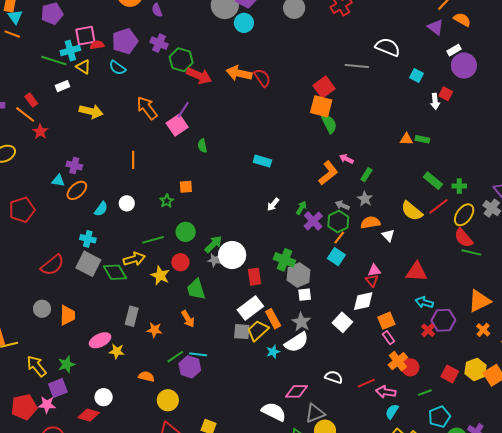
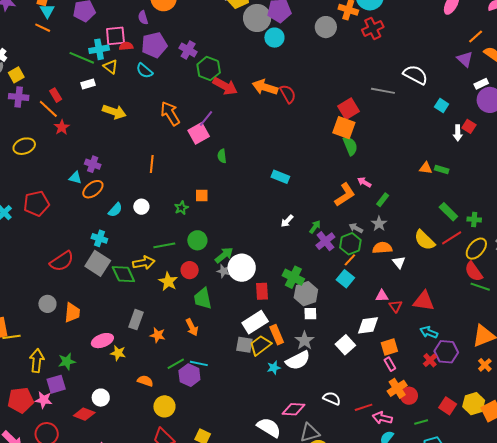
purple semicircle: (157, 10) -> (143, 18), moved
red triangle: (372, 281) -> (396, 306), moved
yellow arrow: (37, 366) -> (37, 361), turned 40

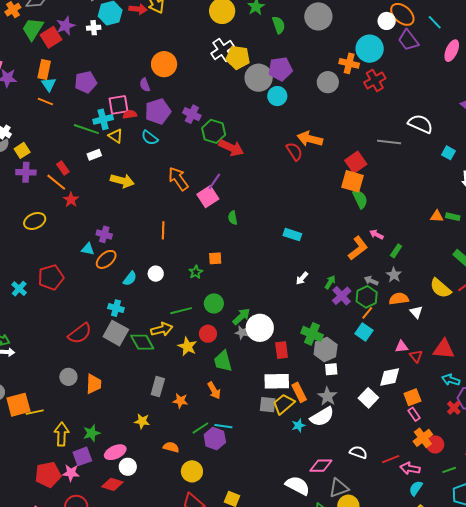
orange arrow: (265, 87) -> (310, 139), moved
white rectangle: (255, 322) -> (277, 381), turned 35
pink ellipse: (102, 341) -> (115, 452), moved

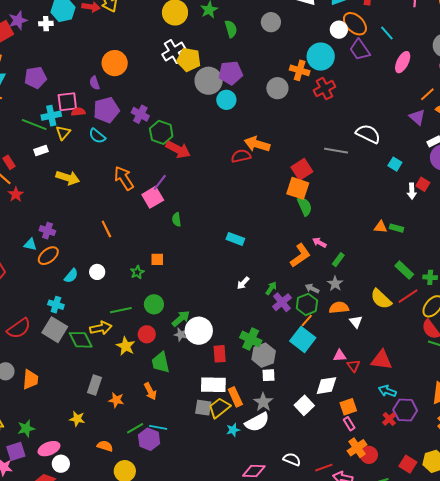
gray circle: (318, 16) -> (271, 22), size x0.7
yellow triangle: (116, 136) -> (63, 133), turned 35
red semicircle: (294, 151) -> (241, 156), turned -72
orange line: (163, 230) -> (106, 229), turned -30
cyan square: (364, 332) -> (303, 339), size x1.4

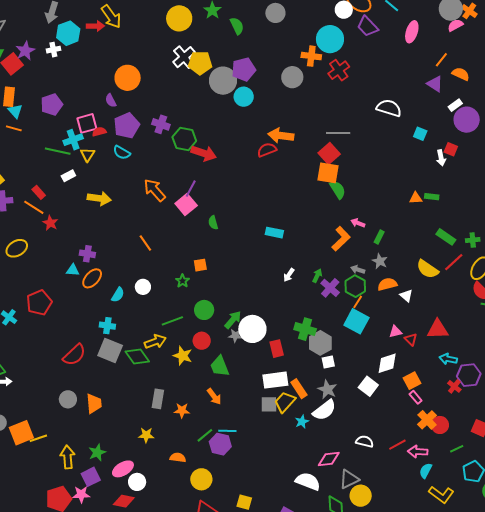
gray line: (336, 151) -> (338, 133), moved

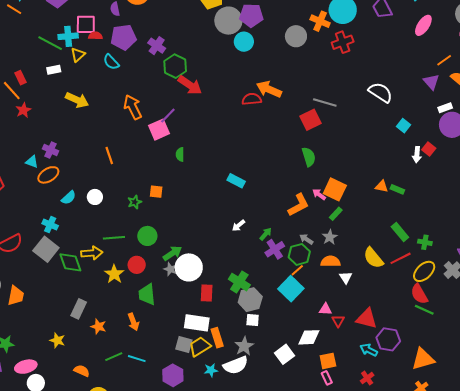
orange square: (328, 173) -> (335, 189), moved
purple hexagon: (469, 375) -> (388, 339), moved
purple hexagon: (220, 444) -> (173, 375), moved

